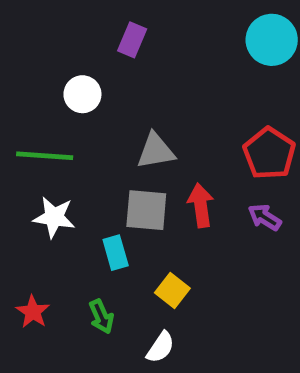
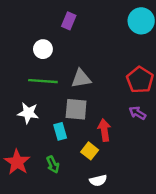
green line: (45, 156) -> (43, 81), moved
red arrow: (201, 205) -> (104, 130), moved
red star: (33, 312) -> (17, 162), size x1.5
white semicircle: (161, 347) -> (98, 180), moved, turned 42

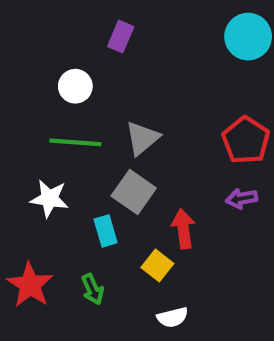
gray triangle: (81, 79) -> (142, 138), turned -30
gray square: (76, 109) -> (134, 192), turned 30
purple arrow: (137, 113) -> (242, 199), turned -42

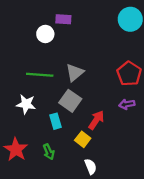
purple rectangle: (121, 37) -> (63, 19), turned 70
white circle: (75, 86) -> (45, 34), moved
red arrow: (183, 229) -> (96, 120), turned 42
white semicircle: (173, 317) -> (91, 167), turned -98

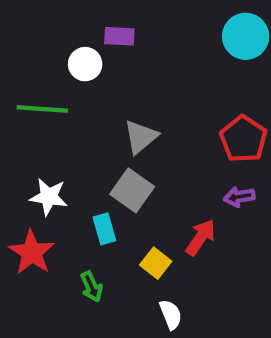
green line: (40, 75) -> (42, 109), moved
red arrow: (96, 120) -> (201, 237), moved
red star: (16, 150) -> (32, 252), moved

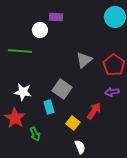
gray triangle: (141, 137) -> (84, 60), moved
green arrow: (92, 287) -> (35, 134), moved

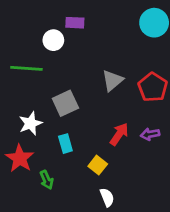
gray square: (62, 89) -> (65, 103), moved, turned 30
white star: (23, 92) -> (31, 123), turned -30
purple arrow: (112, 92) -> (150, 134), moved
red arrow: (94, 111) -> (119, 134), moved

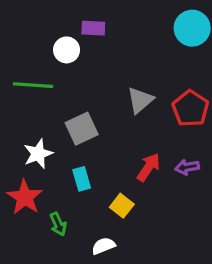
white semicircle: (107, 197) -> (103, 246), moved, turned -90

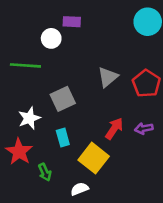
yellow square: (122, 206) -> (94, 158), size x1.6

